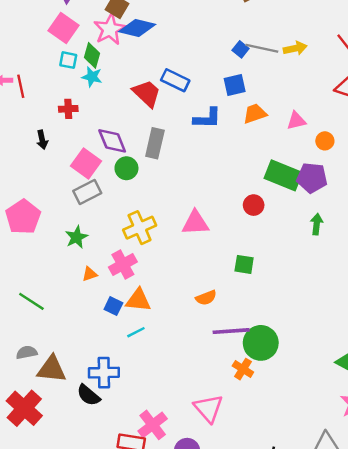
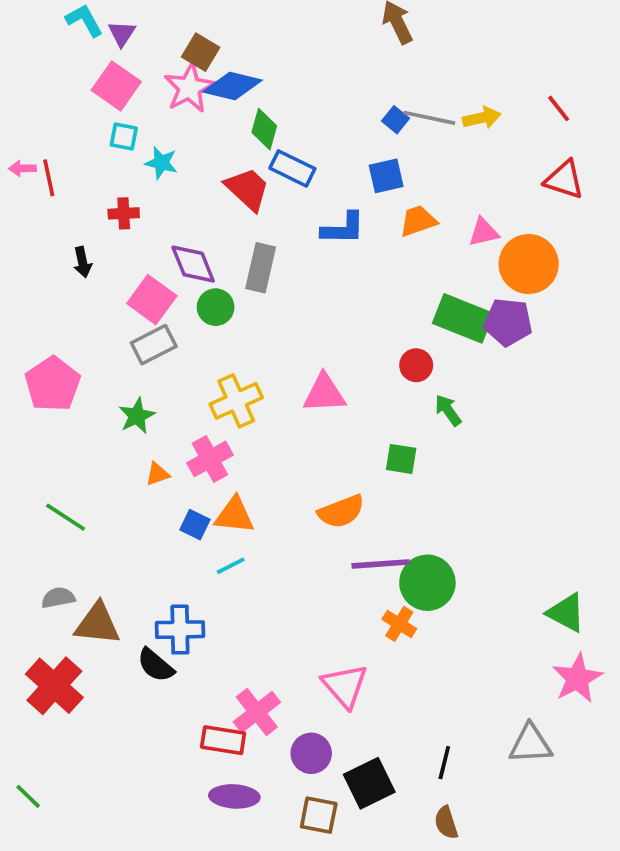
green diamond: (92, 55) -> (264, 129), moved
orange circle: (325, 141) -> (529, 264), size x2.0
green arrow: (317, 224) -> (448, 410), moved, turned -42
orange semicircle: (206, 298) -> (341, 511), size x1.4

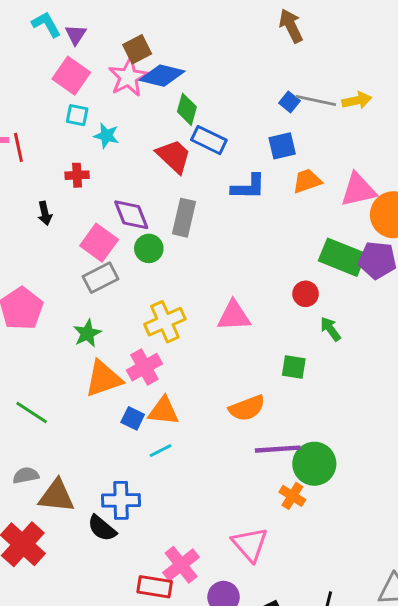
brown square: (201, 52) -> (137, 49), turned 32
pink triangle: (484, 232) -> (358, 190), size x1.5
orange triangle: (157, 474) -> (103, 379), size x2.0

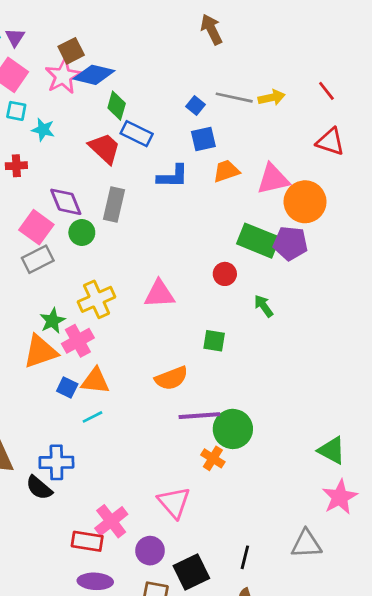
blue square: (289, 102) -> (195, 106), moved
green arrow: (330, 329) -> (264, 306), moved
green star: (87, 333) -> (52, 321), moved

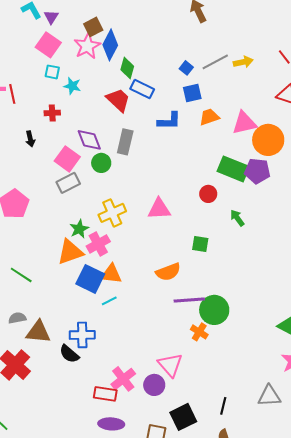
blue diamond: (94, 75) -> (110, 45), turned -76
gray line: (234, 98) -> (215, 62), turned -40
blue square: (67, 388) -> (90, 279), size x1.8
purple circle: (150, 551) -> (154, 385), moved

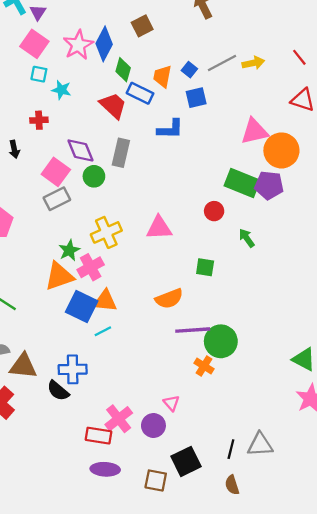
brown square: (93, 27) -> (142, 26), moved
orange trapezoid: (209, 117) -> (162, 76), moved, turned -60
pink triangle: (170, 365) -> (171, 403), size x0.6
gray triangle: (269, 396) -> (260, 445), moved

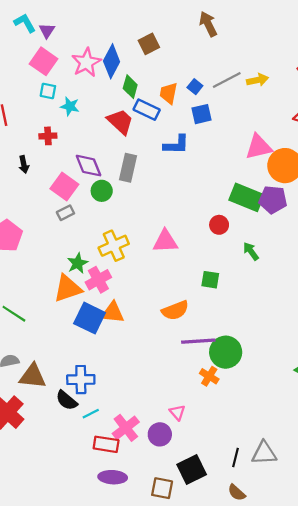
gray rectangle: (57, 199) -> (65, 213), size x0.7
cyan line: (103, 331) -> (91, 414), moved
brown semicircle: (232, 485) -> (237, 493), turned -30

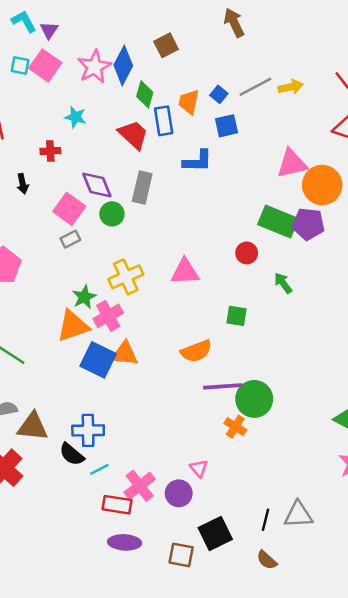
cyan square: (48, 91) -> (20, 65), moved
blue rectangle: (147, 110) -> (164, 121), turned 55

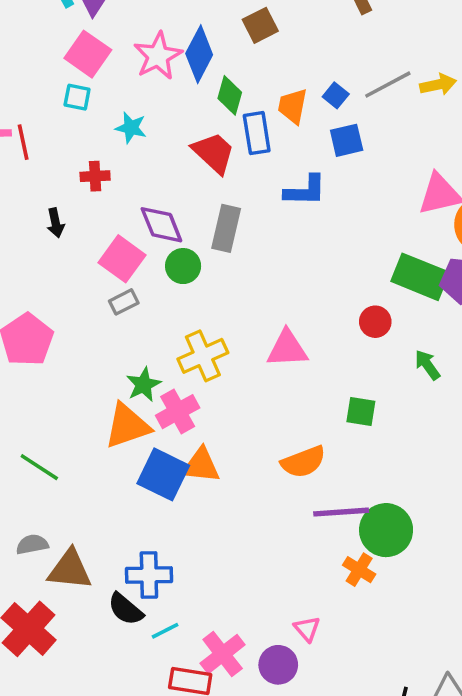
cyan square: (20, 65) -> (77, 97), moved

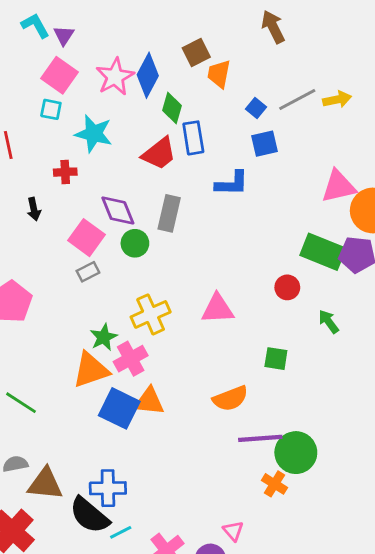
orange trapezoid: (293, 106) -> (219, 74), moved
cyan star: (131, 128) -> (94, 134), size x1.5
red trapezoid: (214, 153) -> (159, 154), turned 99
black semicircle: (126, 609) -> (89, 515), size x1.4

